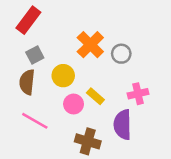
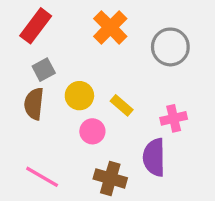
orange cross: (90, 45) -> (110, 27), moved
gray circle: (121, 54) -> (170, 47), moved, size x1.5
yellow rectangle: (95, 96) -> (122, 105), moved
pink line: (35, 121) -> (42, 177), moved

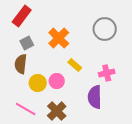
orange cross: (110, 27) -> (59, 38), moved
yellow circle: (79, 96) -> (38, 83), moved
brown cross: (110, 178) -> (57, 111), moved, turned 30

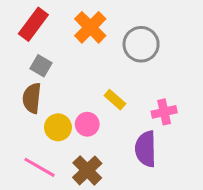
gray circle: (105, 29) -> (141, 44), moved
orange cross: (59, 38) -> (90, 27), moved
gray square: (27, 43) -> (41, 66), turned -32

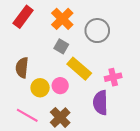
gray square: (41, 66) -> (61, 46), moved
yellow rectangle: (115, 100) -> (79, 69), size x1.6

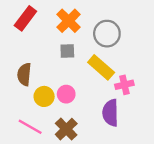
gray square: (61, 46) -> (67, 51), turned -32
yellow rectangle: (79, 69) -> (101, 67), moved

